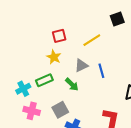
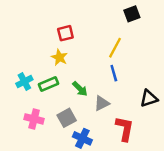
yellow line: (92, 40) -> (115, 48), moved, turned -30
gray triangle: (81, 65) -> (102, 103), moved
cyan cross: (23, 89) -> (24, 82), moved

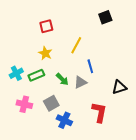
red square: (65, 33) -> (46, 26), moved
yellow line: (115, 48) -> (76, 45), moved
gray triangle: (102, 103) -> (80, 82), moved

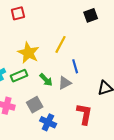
red square: (46, 26) -> (18, 13), moved
yellow star: (45, 53) -> (28, 53), size x1.5

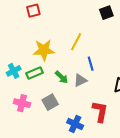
yellow star: (28, 53) -> (44, 50), turned -30
blue cross: (48, 122) -> (75, 124), moved

